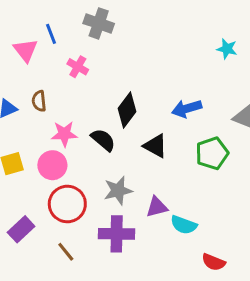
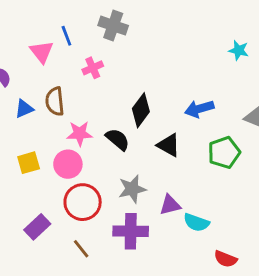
pink cross: (78, 67) -> (93, 68), turned 36
brown semicircle: (39, 101) -> (55, 101), size x1.4

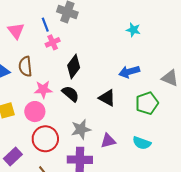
blue line: (66, 36) -> (45, 25), moved
cyan star: (239, 50) -> (133, 30), moved
black diamond: (141, 110) -> (74, 66), moved
cyan semicircle: (196, 222) -> (142, 143), moved

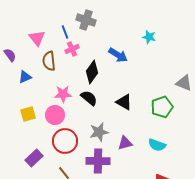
brown semicircle: (25, 66) -> (49, 61), moved
blue arrow: (129, 72) -> (118, 55), moved, turned -132

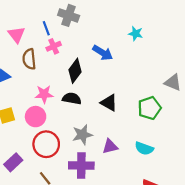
black semicircle: (89, 98) -> (72, 98), turned -30

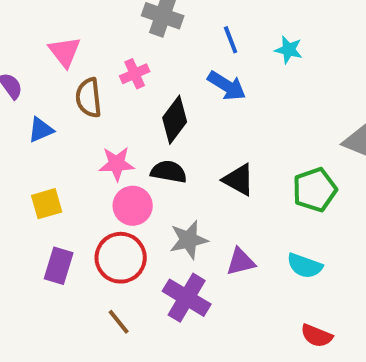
blue line: (46, 28) -> (231, 40), moved
pink circle: (36, 117) -> (133, 206), moved
purple rectangle: (13, 162) -> (59, 266), moved, turned -30
purple cross: (81, 166) -> (187, 298), turned 30

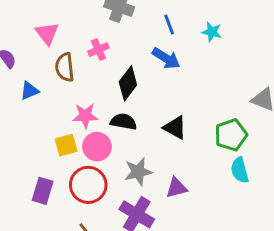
yellow square: (47, 204) -> (66, 145), moved
cyan semicircle: (305, 266) -> (240, 170), moved, turned 55

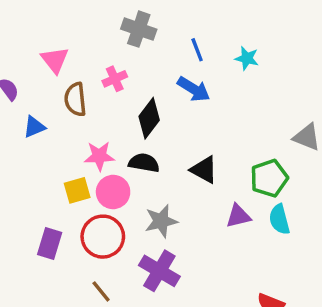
purple triangle: (176, 188) -> (238, 216), moved

